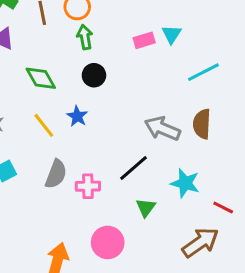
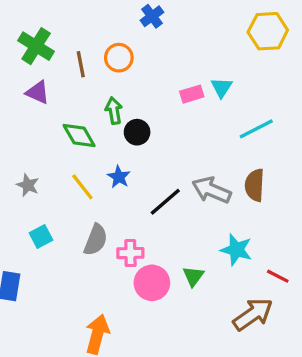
green arrow: (85, 37) -> (114, 111), moved
black line: (133, 168) -> (165, 202), moved
pink circle: (108, 242) -> (152, 283), moved

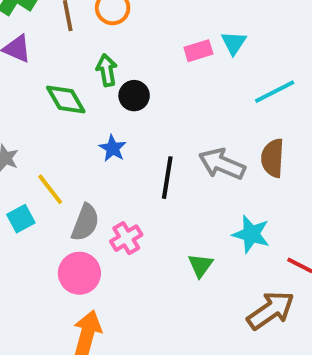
yellow line: (82, 187) -> (50, 189), moved
black line: (165, 202) -> (167, 178), turned -40
pink cross: (130, 253) -> (126, 238), turned -30
pink circle: (152, 283) -> (79, 273), moved

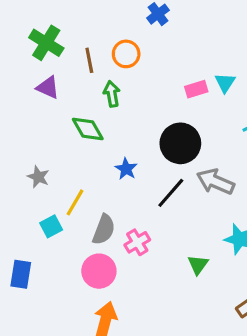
green arrow: (107, 70) -> (112, 94), moved
black circle: (134, 96) -> (180, 143), moved, size x1.6
black line: (167, 178) -> (171, 193), turned 32
yellow line: (50, 189) -> (75, 202), turned 68

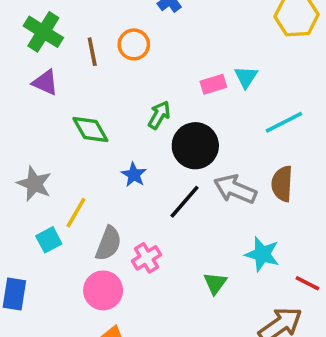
green arrow: (112, 94) -> (159, 115), moved, turned 40
gray star: (38, 177) -> (34, 184), size x1.4

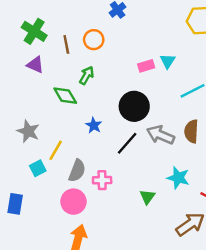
green arrow: (159, 115) -> (87, 75), moved
pink cross: (146, 258) -> (102, 180), turned 30

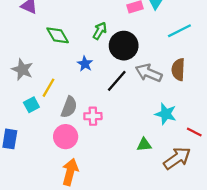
green arrow: (87, 75) -> (100, 31), moved
green triangle: (147, 197) -> (144, 145), moved, turned 49

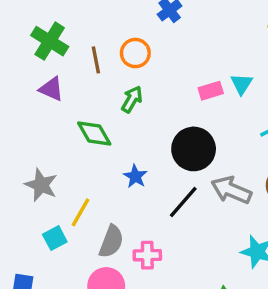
green arrow: (100, 31) -> (132, 99), moved

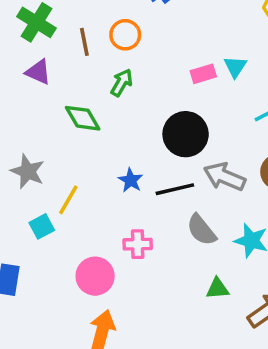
blue star: (135, 176) -> (131, 180), moved
black line: (183, 202) -> (175, 189), turned 36
gray semicircle: (111, 241) -> (201, 230), moved, turned 120

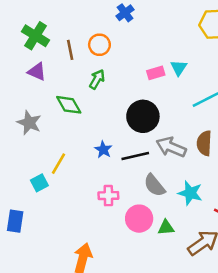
gray star: (28, 171) -> (29, 123), moved
pink circle: (95, 276) -> (139, 219), moved

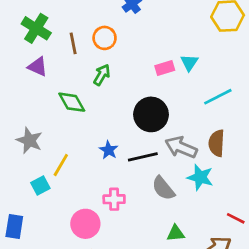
gray star: (29, 123) -> (29, 140), moved
cyan star: (190, 193) -> (200, 177), moved
pink circle: (139, 219) -> (85, 224), moved

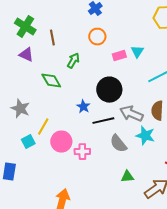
orange circle: (105, 38) -> (97, 37), moved
blue star: (109, 150) -> (83, 107), moved
pink circle: (85, 224) -> (61, 142), moved

